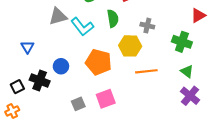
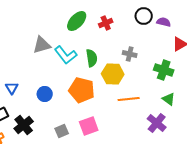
green semicircle: (113, 18) -> (92, 58), moved
blue triangle: (27, 47) -> (12, 88), moved
black cross: (40, 80) -> (24, 125), moved, turned 30
purple cross: (190, 96) -> (157, 123), moved

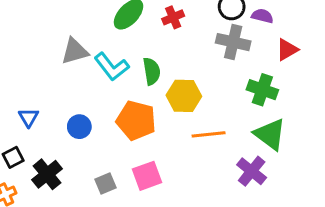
gray cross: (130, 54) -> (233, 42), moved, size x1.5
green triangle: (169, 99) -> (270, 134), size x1.6

